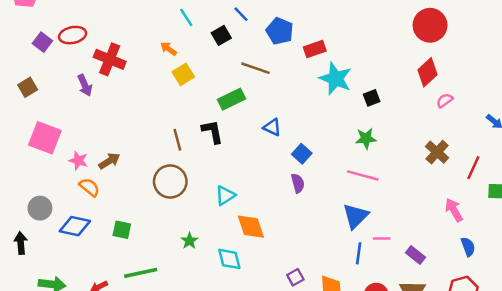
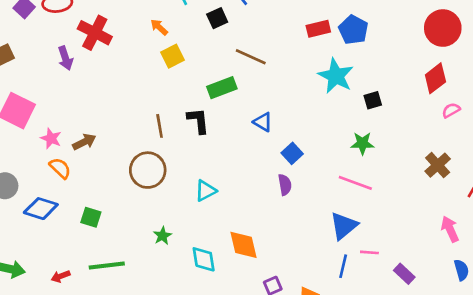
blue pentagon: (280, 31) -> (353, 30), moved
red rectangle: (315, 49) -> (318, 29), moved
orange diamond: (251, 227) -> (244, 245), moved

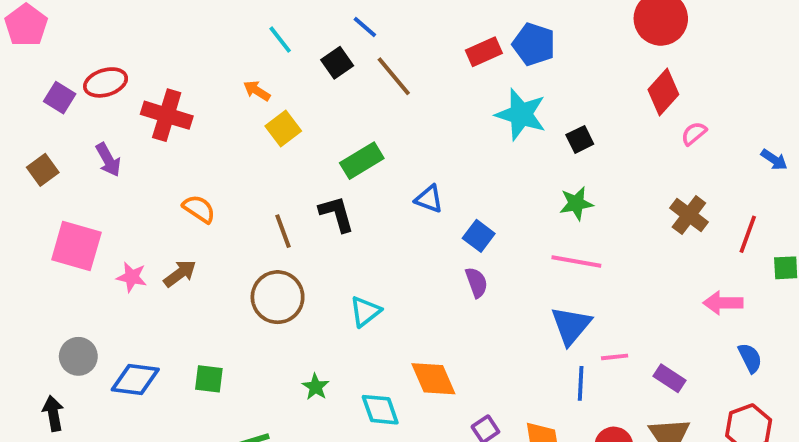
brown line: (251, 57) -> (394, 76), moved, turned 36
purple arrow: (65, 58) -> (108, 160), moved
orange semicircle: (60, 168) -> (199, 209), moved
pink arrow: (450, 229) -> (723, 303), turned -55

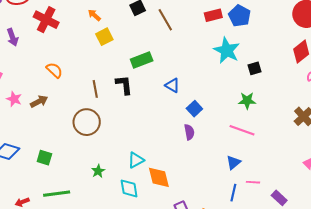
cyan triangle: (365, 311) -> (136, 160), moved
blue triangle: (571, 326) -> (234, 162), size x0.7

